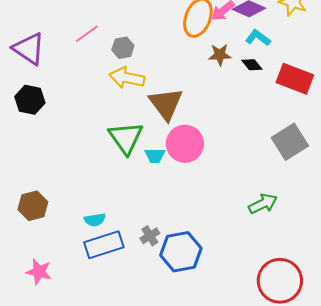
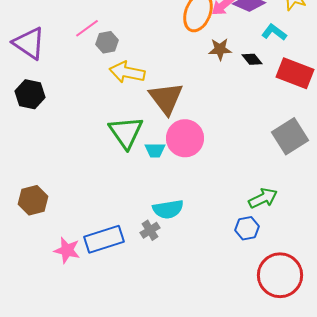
cyan L-shape: (258, 38) -> (274, 32), moved
gray hexagon: (123, 48) -> (107, 42), moved
cyan semicircle: (95, 220) -> (168, 209), moved, size x1.4
blue hexagon: (181, 252) -> (247, 228), moved, size x0.6
pink star: (39, 272) -> (67, 250), moved

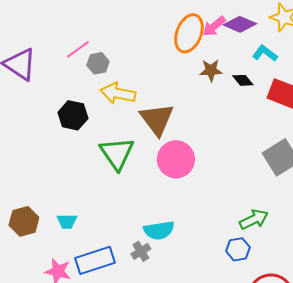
black hexagon: (30, 94) -> (73, 115), moved
cyan trapezoid: (155, 150) -> (67, 221), moved

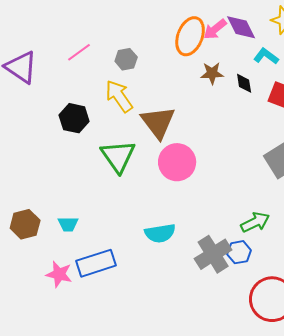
purple diamond: (240, 24) -> (241, 27), turned 40
gray hexagon: (98, 63) -> (126, 59), moved
black diamond: (243, 80) -> (244, 83), turned 30
yellow arrow: (118, 93) -> (119, 96), turned 44
gray cross: (141, 251) -> (213, 254), moved, size x1.8

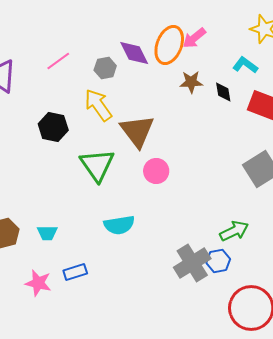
purple diamond: (241, 27) -> (134, 53), moved
pink circle: (177, 162) -> (156, 171), size x0.7
cyan semicircle: (160, 233) -> (119, 225), moved
blue rectangle: (96, 263) -> (75, 272), size x0.6

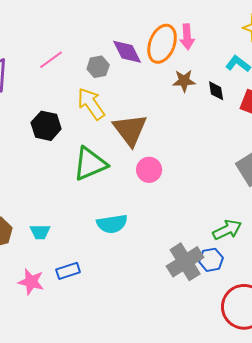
pink arrow: (194, 38) -> (187, 37), turned -55
green triangle: (97, 165) -> (90, 164), turned 42

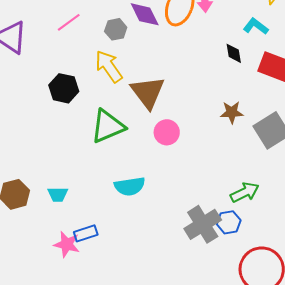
brown star: (184, 81) -> (232, 112), moved
pink star: (31, 282) -> (67, 244), moved

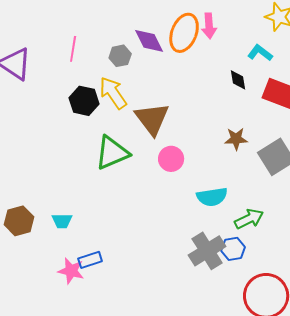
pink line: (69, 22) -> (73, 49), turned -45
black hexagon: (64, 88) -> (84, 101), moved
cyan semicircle: (130, 186) -> (212, 197), moved

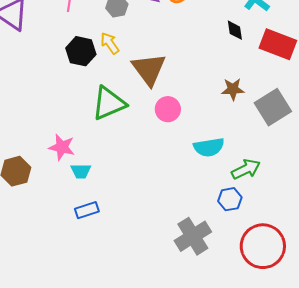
yellow arrow: (113, 93) -> (110, 43), size x0.7
cyan trapezoid: (62, 221) -> (81, 171), moved
gray cross: (207, 251) -> (193, 236), moved
pink star: (71, 271) -> (62, 147), moved

